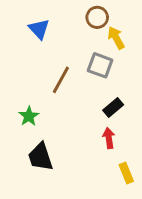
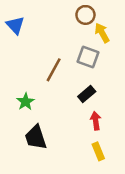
blue triangle: (39, 29) -> (15, 25), moved
black rectangle: (113, 107) -> (87, 94), moved
yellow rectangle: (126, 173) -> (98, 151), moved

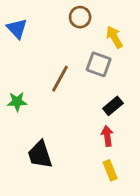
brown circle: (85, 15) -> (80, 17), moved
black rectangle: (87, 94) -> (113, 106), moved
green star: (26, 102) -> (17, 102), moved, turned 30

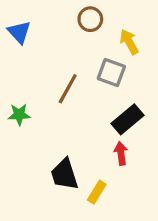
black rectangle: (113, 106) -> (127, 119), size x1.4
black trapezoid: (40, 155) -> (64, 174), moved
yellow rectangle: (110, 170) -> (97, 192), moved, turned 54

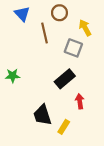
blue triangle: (19, 32) -> (22, 14), moved
brown line: (68, 89) -> (45, 33), moved, turned -42
black rectangle: (127, 119) -> (65, 79), moved

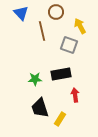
green star: (13, 76) -> (35, 79), moved
black rectangle: (65, 79) -> (61, 74), turned 30

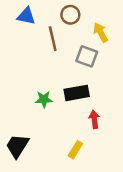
blue triangle: (21, 13) -> (26, 16), turned -35
black trapezoid: (40, 108) -> (17, 146), moved, turned 50

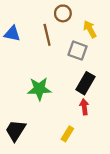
blue triangle: (26, 16) -> (12, 34), moved
black rectangle: (77, 93) -> (85, 83), moved, turned -50
green star: (44, 99) -> (39, 89), size x1.5

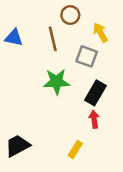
green star: (39, 89) -> (56, 82), moved
black trapezoid: (16, 130) -> (18, 146), turned 30

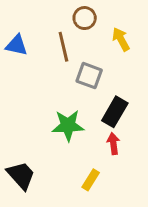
gray square: (87, 56) -> (89, 76), moved
green star: (56, 82) -> (68, 125), moved
black trapezoid: (18, 146) -> (21, 175), turned 76

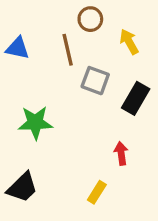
black rectangle: (115, 112) -> (136, 98), moved
green star: (68, 125) -> (35, 123), moved
black trapezoid: (21, 175) -> (22, 187), turned 88

